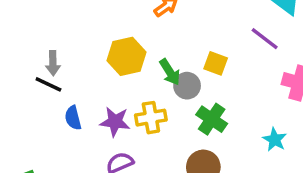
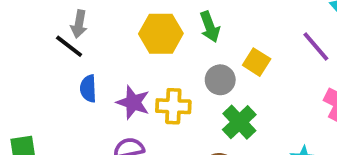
green arrow: (170, 72) -> (210, 27), moved

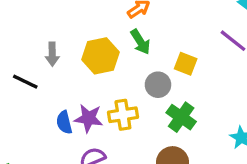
gray arrow: (79, 24) -> (52, 54), moved
blue semicircle: (88, 89) -> (64, 122), moved

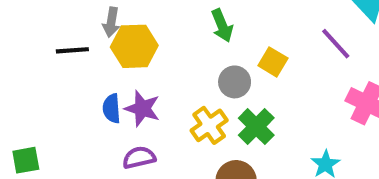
yellow hexagon: (100, 56) -> (134, 46), moved
black line: (25, 82) -> (72, 50), turned -40
yellow cross: (123, 115) -> (209, 125), moved, turned -36

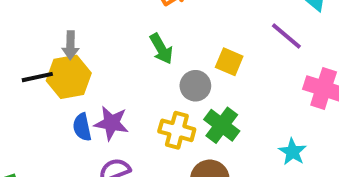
green arrow: (222, 26) -> (161, 49), moved
yellow hexagon: (134, 46) -> (69, 77), moved
yellow cross: (209, 125) -> (177, 130), turned -32

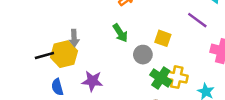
gray arrow: (70, 45) -> (74, 38), moved
blue semicircle: (82, 127) -> (57, 87), moved
yellow cross: (177, 130) -> (177, 77), moved

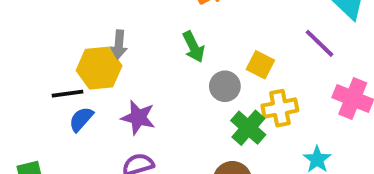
black line: (44, 56) -> (67, 94), moved
yellow cross: (177, 77) -> (280, 108), moved, turned -30
blue semicircle: (57, 87) -> (81, 119), turned 49

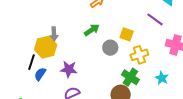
green arrow: (194, 47) -> (92, 30), turned -91
black line: (67, 94) -> (31, 62), turned -56
green cross: (248, 128) -> (130, 77), moved

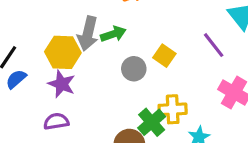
gray arrow: (54, 34) -> (88, 34), moved, size x1.5
yellow hexagon: (46, 47) -> (63, 52), moved
yellow cross: (139, 55) -> (173, 109), moved

